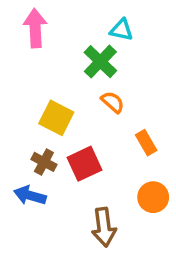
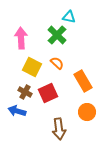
pink arrow: (35, 28) -> (21, 38), moved
orange semicircle: (113, 102) -> (57, 63), moved
orange rectangle: (146, 143) -> (83, 81), size x1.5

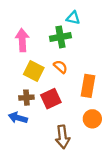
green cross: (57, 35) -> (60, 37), turned 36
orange rectangle: (83, 81) -> (88, 86), turned 40
brown cross: (25, 92) -> (26, 98), turned -32

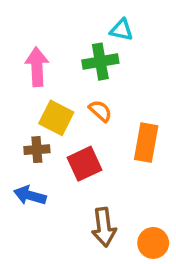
brown cross: (26, 98) -> (37, 150), moved
orange circle: (92, 119) -> (153, 243), moved

